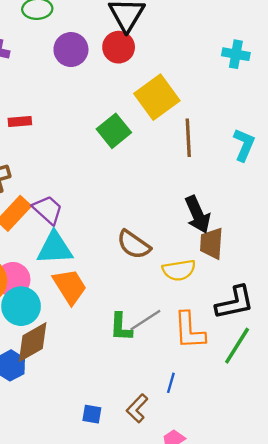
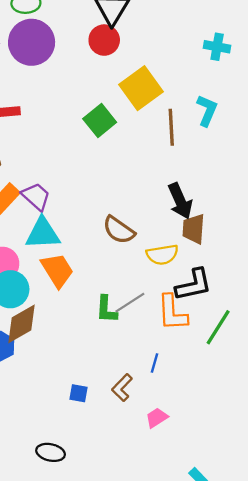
purple circle: (71, 50) -> (32, 42), moved, size x1.4
cyan L-shape: (244, 145) -> (207, 110), moved
black L-shape: (235, 303) -> (194, 285), moved

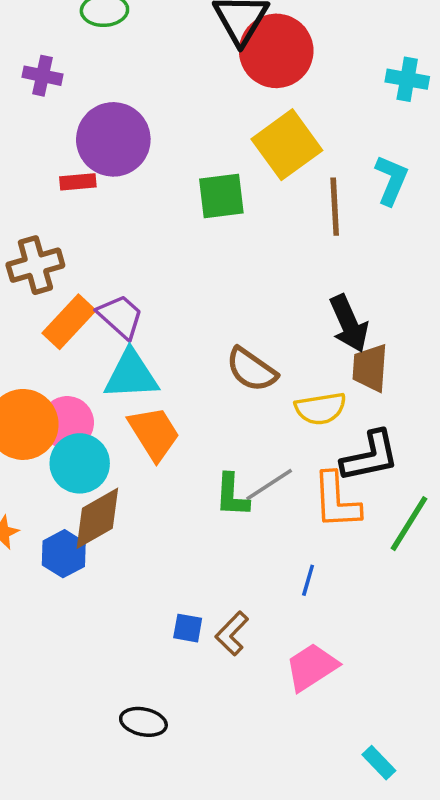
red circle: (104, 40) -> (276, 51), moved, size x1.5
purple circle: (32, 42) -> (113, 139), moved
green square: (100, 121) -> (221, 196), turned 32
brown L-shape: (122, 388) -> (232, 633), moved
pink trapezoid: (157, 418) -> (312, 667), size x1.5

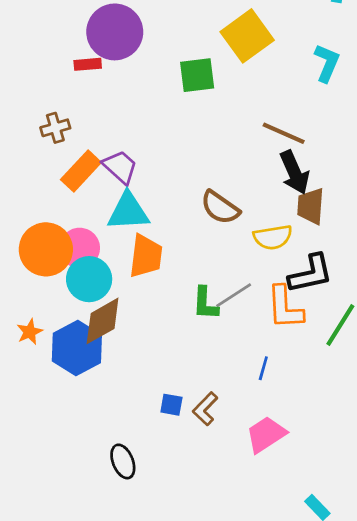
brown line: (335, 207) -> (284, 133), moved, turned -63
brown cross: (35, 265) -> (55, 128), size x0.7
orange trapezoid: (154, 433) -> (146, 256), turned 39
blue hexagon: (64, 554) -> (77, 348), size x1.5
black ellipse: (143, 722) -> (123, 461), moved, turned 56

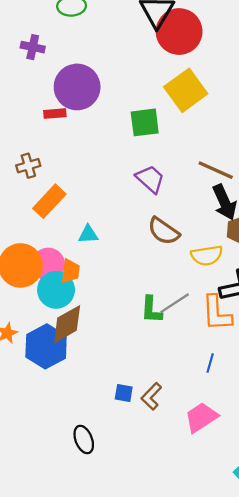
purple trapezoid: (120, 167) -> (150, 179), moved
cyan triangle: (128, 212) -> (88, 234), size x0.6
orange trapezoid: (146, 256) -> (70, 271), moved, size x0.7
blue line: (263, 368) -> (210, 363), moved

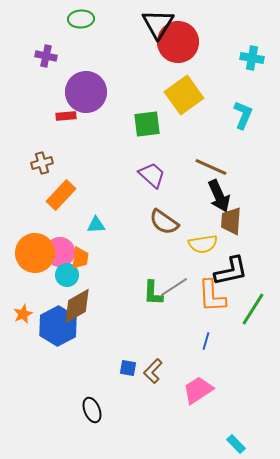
cyan circle: (56, 290) -> (67, 275), size x0.7

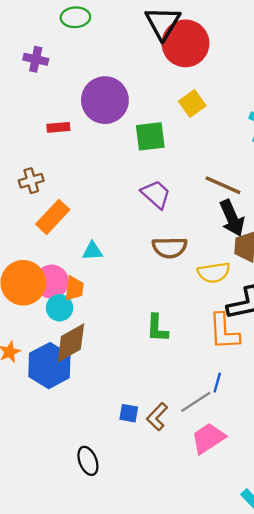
purple circle: (86, 92) -> (105, 100), moved
yellow square: (184, 95) -> (192, 104), size x0.6
brown semicircle: (164, 222) -> (170, 248), turned -36
gray line: (174, 287) -> (196, 402), moved

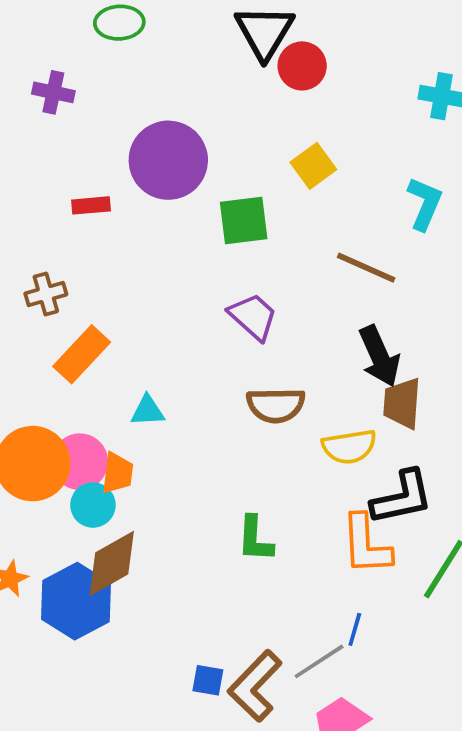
red circle: (185, 43) -> (302, 66), size x0.6
brown line: (223, 185) -> (366, 268), moved
brown L-shape: (157, 417) -> (255, 686), size x1.5

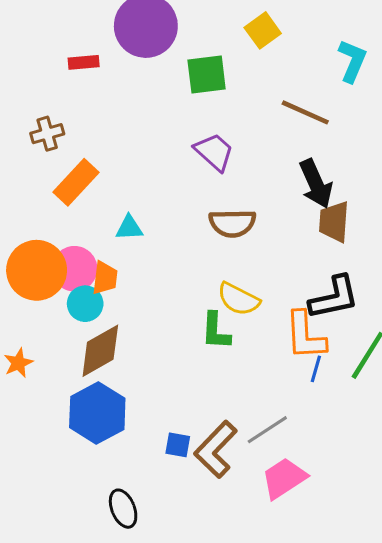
yellow semicircle: (349, 447) -> (238, 299), moved, turned 36
blue hexagon: (76, 601) -> (97, 413), moved
blue line: (355, 629) -> (316, 369), moved

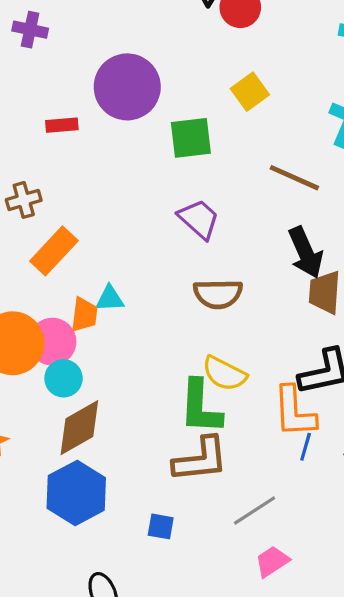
orange trapezoid: (105, 278) -> (84, 315), moved
green L-shape: (216, 331) -> (200, 407), size x1.4
brown L-shape: (216, 449) -> (200, 460), moved, turned -140
pink trapezoid: (284, 478) -> (272, 561), size x0.7

